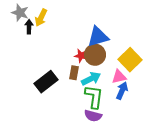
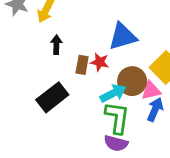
black arrow: (29, 27) -> (56, 45), moved
brown circle: (95, 55) -> (132, 81), moved
brown rectangle: (74, 73) -> (82, 65), moved

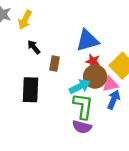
black arrow: (56, 45) -> (34, 47), turned -40
red star: (100, 62) -> (93, 61), moved
black rectangle: (52, 97) -> (30, 90), turned -50

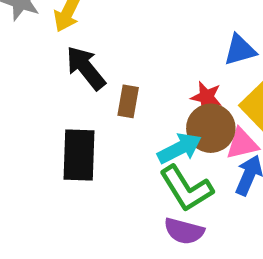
blue triangle: (87, 40) -> (240, 50), moved, size x0.7
black arrow: (34, 47) -> (86, 68), size x1.5
green L-shape: (83, 106) -> (186, 189), turned 140

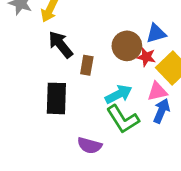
red star: (206, 97) -> (146, 57), moved
brown circle: (211, 128) -> (127, 46), moved
purple semicircle: (184, 231) -> (90, 145), moved

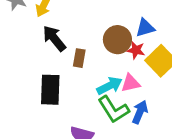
pink triangle: (157, 92) -> (131, 83), moved
blue arrow: (161, 111) -> (140, 112), moved

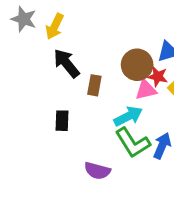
pink triangle: (131, 83) -> (146, 90), moved
black rectangle: (50, 90) -> (62, 121), size x0.6

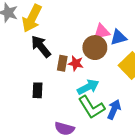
yellow arrow: (55, 26) -> (32, 18), size x1.4
red star: (158, 77) -> (76, 63), moved
pink triangle: (146, 90) -> (102, 32), moved

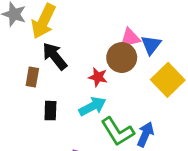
blue triangle: (119, 37) -> (151, 45), turned -36
brown rectangle: (62, 63) -> (32, 77), moved
cyan arrow: (88, 87) -> (92, 106), moved

